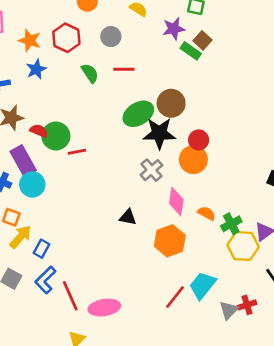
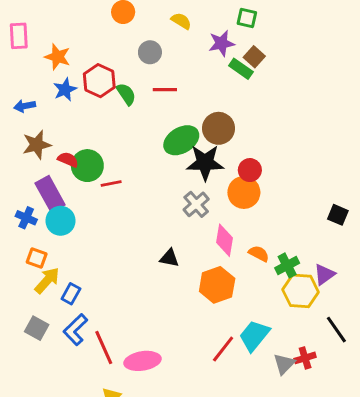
red hexagon: (66, 38) -> (99, 81), moved

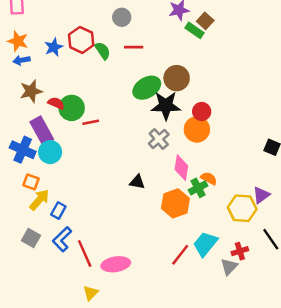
orange star: (58, 57) -> (18, 41), moved
blue cross: (26, 218) -> (23, 150), size x1.5
green cross: (287, 265) -> (198, 188), moved
red cross: (305, 358) -> (240, 251), moved

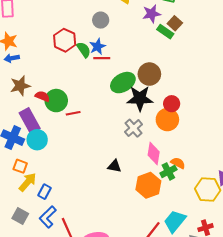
blue star: (54, 47) -> (97, 47), moved
red line: (134, 47) -> (102, 58), moved

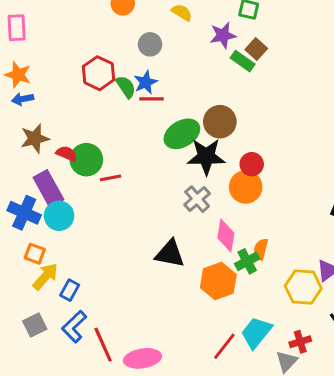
orange semicircle: (178, 163) -> (261, 249), turned -104
black triangle: (114, 166) -> (170, 254), size x1.5
gray square: (20, 216) -> (35, 325), turned 35

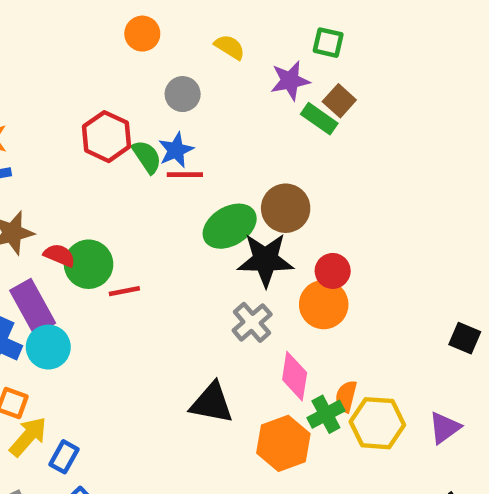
yellow hexagon: (303, 287) -> (377, 423), moved

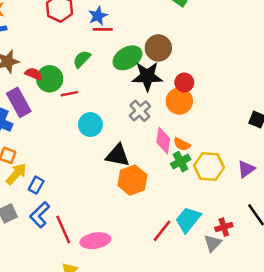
green semicircle: (147, 157) -> (82, 59), moved, turned -102
cyan circle: (48, 347) -> (90, 125), moved
orange semicircle: (346, 396) -> (182, 144), moved, turned -77
orange hexagon: (283, 443) -> (132, 180), moved

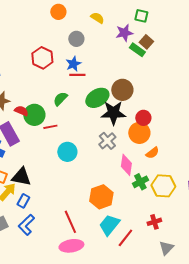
orange semicircle: (182, 144) -> (152, 153), moved, turned -64
black triangle: (118, 155) -> (21, 177), moved
cyan trapezoid: (188, 220) -> (109, 225), moved
red cross: (224, 227) -> (154, 222), moved
red line: (63, 230) -> (70, 222), moved

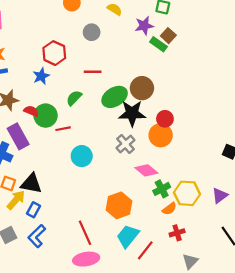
blue star: (73, 64) -> (41, 76), moved
orange semicircle: (152, 153) -> (169, 209), moved
pink diamond: (126, 165) -> (146, 170), turned -60

